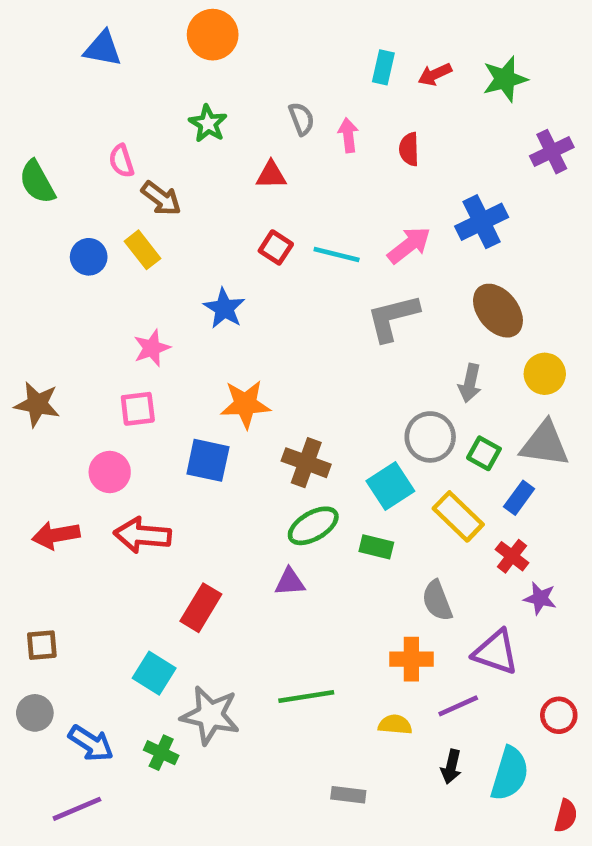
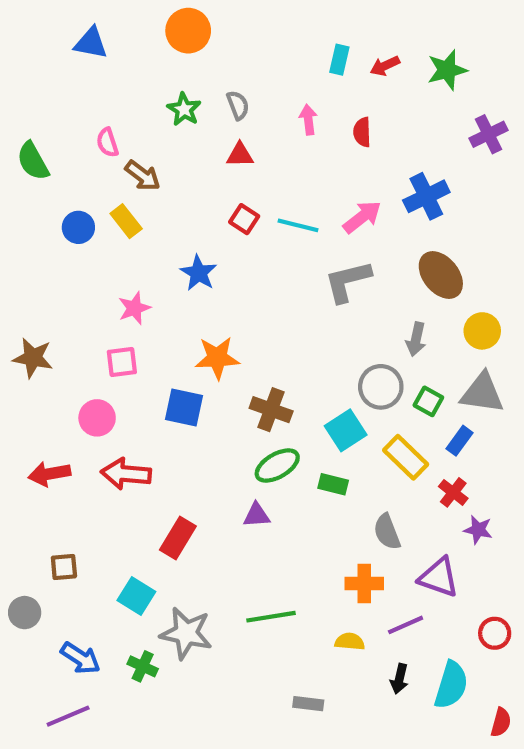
gray semicircle: (301, 119) -> (238, 105), moved
brown square: (42, 645) -> (64, 567), moved
gray circle: (35, 713) -> (25, 613), moved

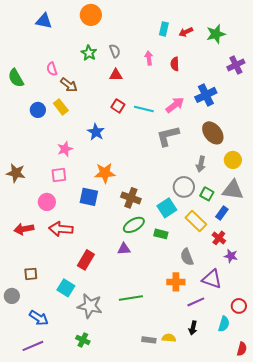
yellow semicircle: (350, 642) -> (169, 338), moved
green cross: (143, 666) -> (83, 340), moved
cyan semicircle: (451, 685) -> (224, 324), moved, size x0.7

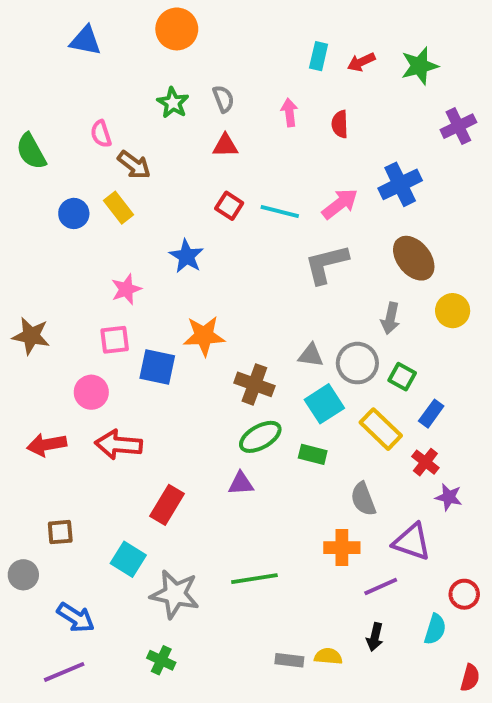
gray triangle: (233, 190) -> (311, 355), moved, size x0.6
blue square: (89, 197) -> (157, 367), moved

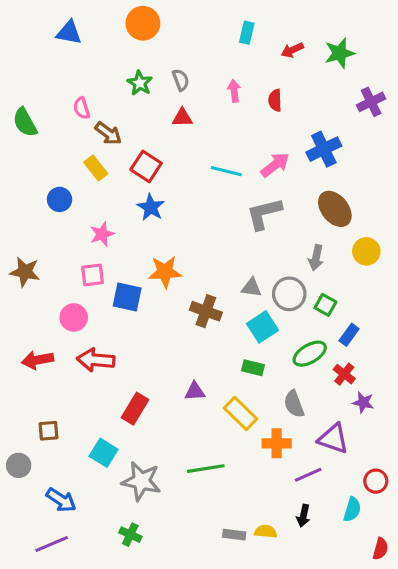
cyan rectangle: (319, 56) -> (247, 33), moved
red square: (229, 206) -> (146, 166), moved, size x1.4
blue circle: (74, 213) -> (60, 199), moved
yellow rectangle: (381, 429) -> (240, 413), moved
green ellipse: (260, 437) -> (310, 354), moved

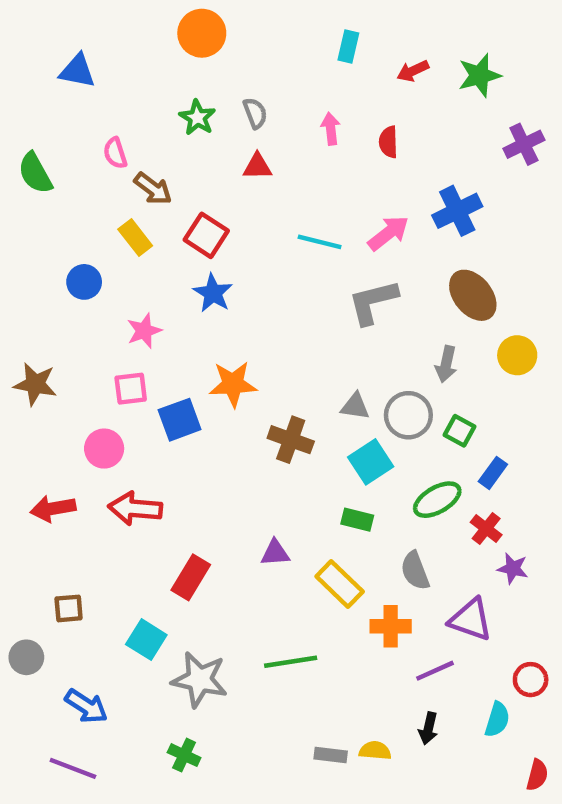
blue triangle: (69, 33) -> (77, 71), moved
blue square: (127, 297) -> (180, 420), turned -32
purple line: (52, 544) -> (73, 768), turned 44

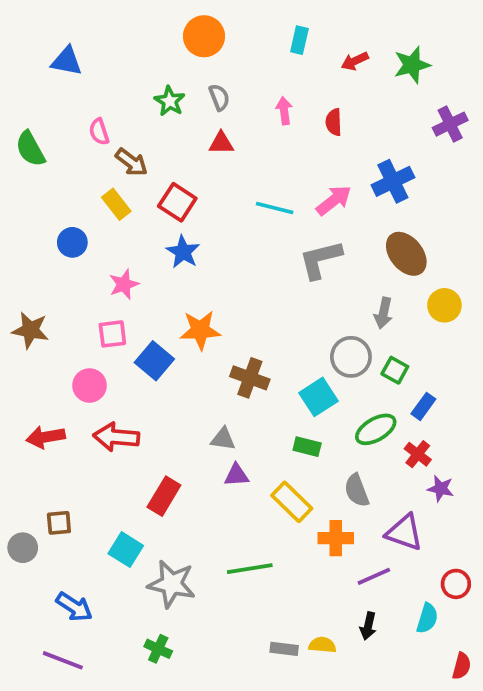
orange circle: (202, 33) -> (204, 36), moved
gray triangle: (355, 406) -> (223, 439), moved
blue square: (180, 420) -> (154, 361), turned -30
gray circle: (26, 657) -> (23, 548), moved

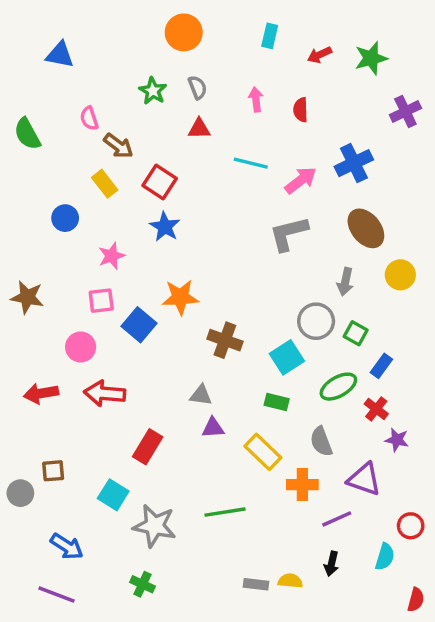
cyan line: (275, 208) -> (251, 163), moved

